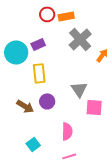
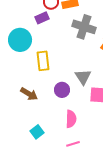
gray cross: (80, 39) -> (84, 27), turned -30
purple rectangle: (38, 44) -> (42, 18), moved
purple circle: (47, 101) -> (62, 90), moved

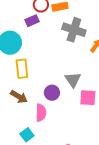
yellow rectangle: (43, 61) -> (22, 69), moved
pink semicircle: (71, 119) -> (41, 113), moved

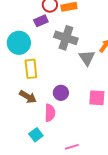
gray cross: (74, 30) -> (66, 38), moved
gray triangle: (73, 80) -> (87, 58), moved

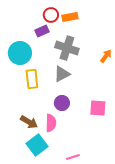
gray triangle: (87, 58) -> (62, 74), moved, turned 36
brown arrow: (28, 97) -> (29, 122), moved
cyan square: (36, 135) -> (37, 145), size x1.5

